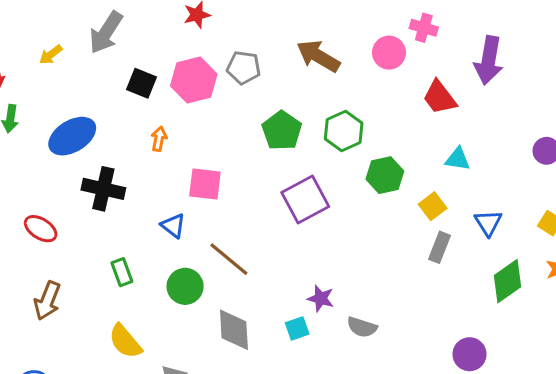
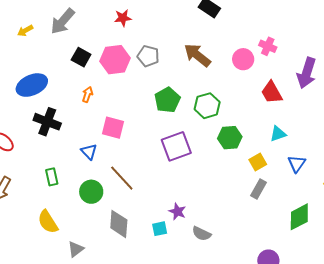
cyan triangle: (458, 159) -> (278, 134), turned -36
blue triangle: (488, 223) -> (297, 164), moved

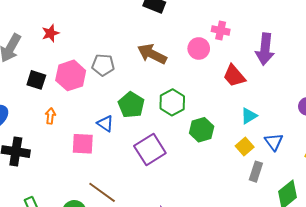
red star: (123, 18) -> (50, 33), moved
blue triangle: (89, 152) -> (105, 124), moved
yellow square: (258, 162) -> (245, 147), moved
gray rectangle: (259, 189) -> (256, 172), moved

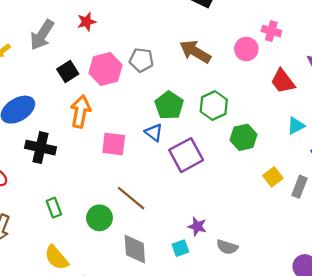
black square: (36, 80) -> (68, 71), turned 36
orange arrow: (50, 116) -> (81, 111), size x1.8
blue triangle: (105, 124) -> (154, 132), moved
yellow square: (245, 147) -> (273, 177), moved

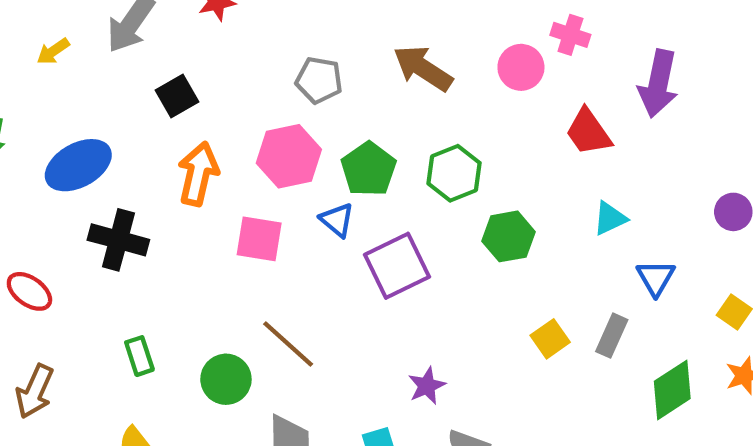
pink hexagon: (105, 69) -> (289, 156), moved
yellow square: (273, 177) -> (550, 339), moved
purple star: (197, 226) -> (427, 386), moved, turned 30

